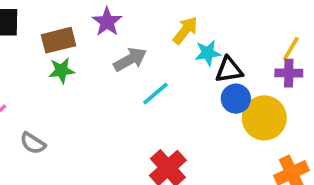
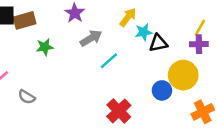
brown rectangle: (58, 40) -> (25, 20), moved
blue circle: (236, 99) -> (162, 90), moved

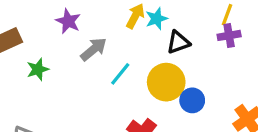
cyan star: (144, 32) -> (157, 19), moved
yellow circle: (183, 75) -> (166, 82), moved

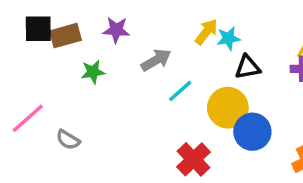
purple star: (68, 21) -> (116, 30), moved, turned -30
blue circle: (192, 100) -> (252, 132), size x1.4

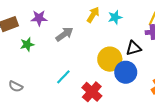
cyan star: (228, 38) -> (115, 17), moved
black triangle: (248, 67) -> (133, 48), moved
cyan line: (180, 91) -> (63, 77), moved

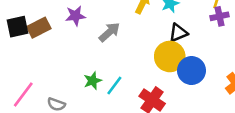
green star: (27, 44) -> (93, 81), moved
black triangle: (133, 48) -> (178, 33), moved

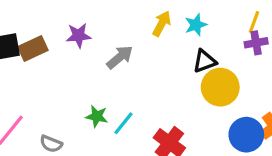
yellow circle: (170, 56) -> (220, 87), moved
blue circle: (192, 71) -> (246, 135), moved
green star: (93, 81) -> (97, 116), turned 30

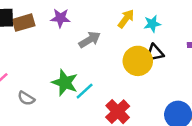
yellow circle: (220, 87) -> (138, 61), moved
green star: (97, 116) -> (65, 83), size x1.5

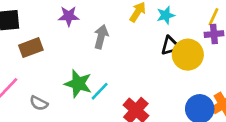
brown rectangle: (24, 23) -> (31, 48), moved
gray arrow: (90, 40) -> (101, 37), turned -40
yellow circle: (138, 61) -> (188, 55), moved

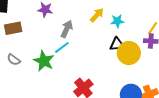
cyan line: (100, 91) -> (62, 47), moved
gray semicircle: (39, 103) -> (14, 60), moved

